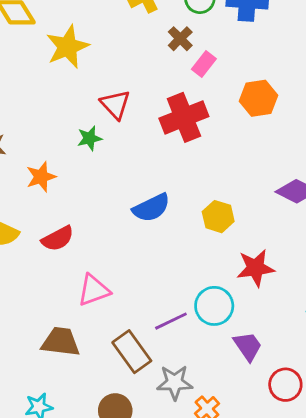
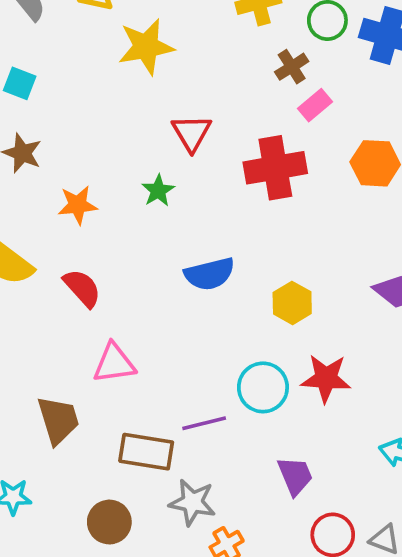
green star: (89, 138) -> (158, 191), moved, turned -30
red semicircle: (58, 239) -> (82, 288), turned -116
cyan circle: (214, 306) -> (263, 387), moved
brown trapezoid: (61, 342) -> (58, 420), turned 54
brown rectangle: (132, 352) -> (146, 452), turned -57

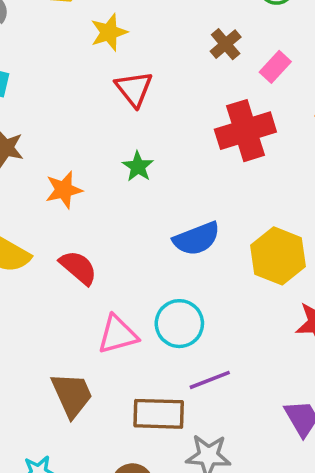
yellow star: (146, 47) -> (109, 32), size x0.7
brown cross: (292, 67) -> (226, 44), moved
red triangle: (192, 133) -> (134, 89), moved
yellow hexagon: (292, 303) -> (278, 256), size x1.4
cyan circle: (263, 387) -> (179, 324), moved

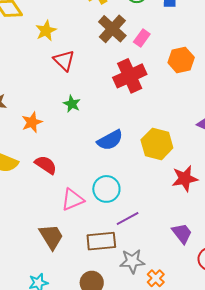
brown cross: (226, 44) -> (112, 29), size x1.6

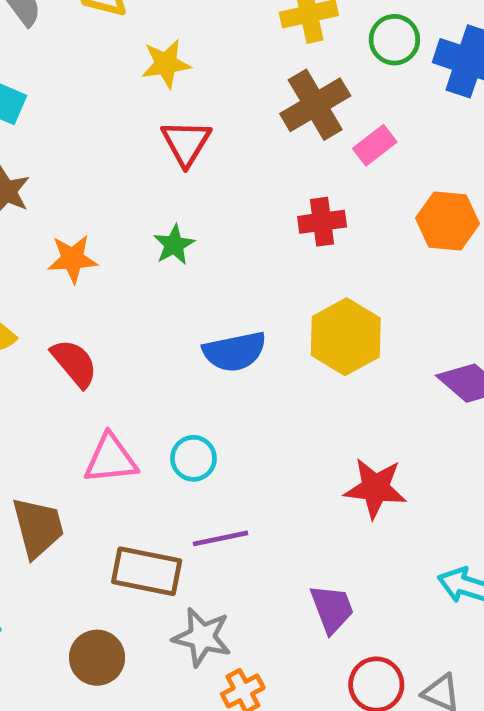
red cross: (130, 76) -> (322, 222), size x0.6
yellow hexagon: (157, 144) -> (346, 337), moved
cyan circle: (106, 189) -> (193, 458), size x0.7

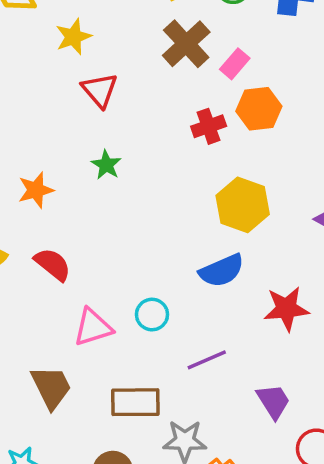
orange hexagon: (447, 221) -> (259, 109), moved
blue semicircle: (235, 352) -> (222, 271), moved
purple line: (221, 538) -> (207, 360), moved

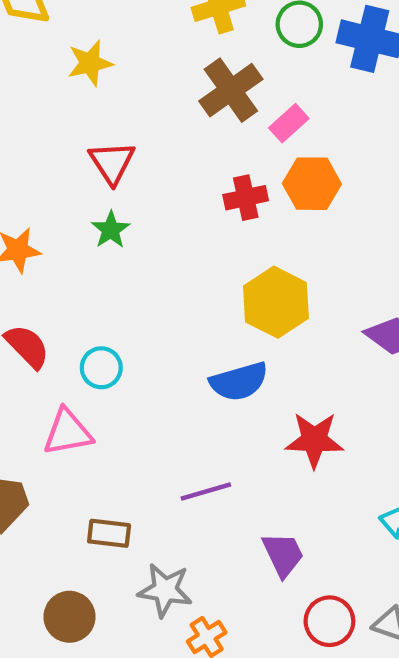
red triangle: (100, 90) -> (112, 163), moved
cyan circle: (152, 315) -> (101, 368), moved
brown rectangle: (135, 402) -> (109, 533), size x0.7

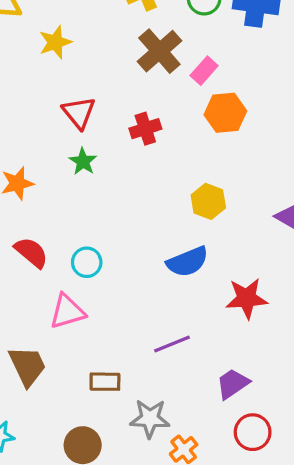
red cross: (246, 198) -> (145, 129), moved
yellow hexagon: (276, 302) -> (208, 201), size x0.7
purple trapezoid: (283, 554) -> (233, 384), turned -93
red circle: (329, 621) -> (253, 432), moved

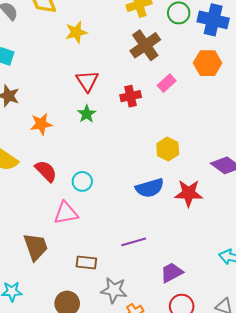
pink rectangle: (204, 71) -> (167, 83), moved
orange hexagon: (225, 113) -> (208, 63), moved
red star: (247, 298) -> (189, 193), moved

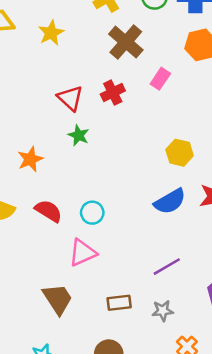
yellow star: (76, 32) -> (51, 33), moved
red cross: (131, 96) -> (113, 93), moved
gray star: (114, 290) -> (163, 311), moved, size x0.7

